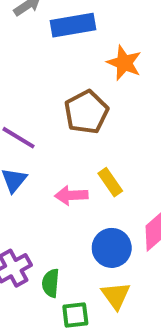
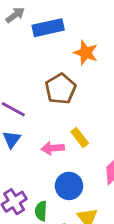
blue circle: (112, 248) -> (69, 186), moved

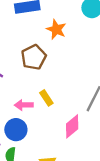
blue circle: (69, 186) -> (16, 130), moved

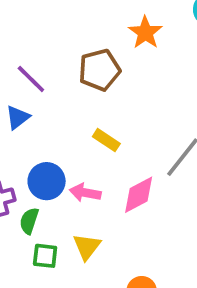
yellow rectangle: (46, 98) -> (106, 140), turned -35
pink arrow: (24, 105) -> (85, 193), moved

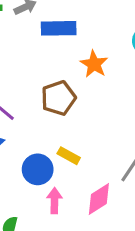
blue circle: (47, 181) -> (38, 169), moved
pink arrow: (85, 193) -> (54, 201), turned 85

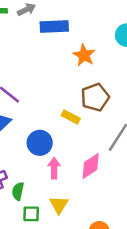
brown pentagon: (58, 98) -> (95, 97), moved
yellow rectangle: (69, 156) -> (71, 117), moved

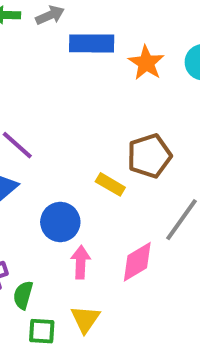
orange star: (84, 55) -> (146, 63), moved

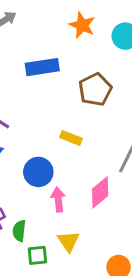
blue rectangle: (92, 43) -> (42, 67), moved
orange star: (146, 63) -> (82, 25), moved
brown pentagon: (149, 156) -> (95, 90), moved

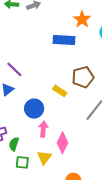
blue rectangle: (42, 67) -> (64, 40), moved
brown pentagon: (95, 90) -> (83, 77), moved
pink diamond: (100, 192) -> (62, 143), moved, turned -35

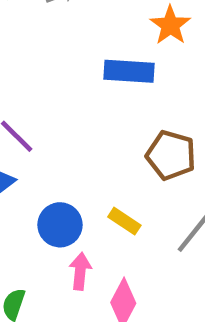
brown pentagon: (83, 77) -> (171, 155), turned 30
yellow rectangle: (60, 91) -> (124, 221), moved

